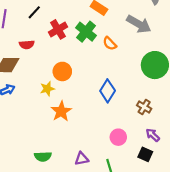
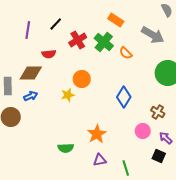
orange star: (61, 111) -> (97, 134), moved
pink circle: (118, 137) -> (143, 131), moved
green semicircle: (43, 157) -> (66, 148), moved

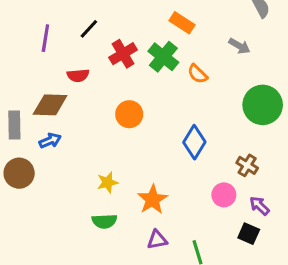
gray arrow: (153, 35) -> (239, 46), size x0.6
yellow star: (68, 95) -> (107, 182), moved

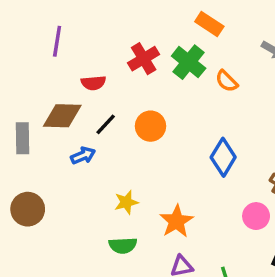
black line: (89, 29) -> (106, 124), moved
blue arrow: (50, 141) -> (83, 156), moved
brown circle: (19, 173) -> (28, 209), moved

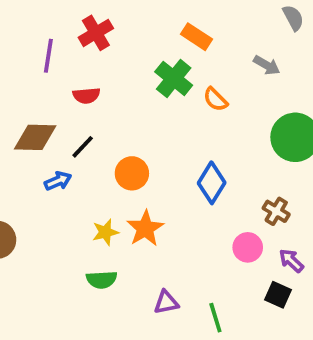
purple line: (57, 41) -> (48, 56), moved
red cross: (144, 59) -> (96, 33), moved
red semicircle: (93, 83) -> (86, 96), moved
orange circle: (151, 126) -> (132, 173), moved
orange star: (176, 221) -> (145, 228), moved

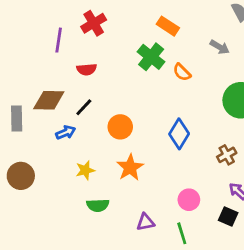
brown cross: (276, 211) -> (227, 155), turned 30
yellow star: (105, 232) -> (85, 170), moved
pink circle: (248, 247) -> (189, 200), moved

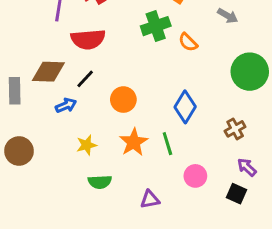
green cross: (151, 57) -> (156, 26), turned 32
red semicircle: (87, 69) -> (88, 39), size x1.6
green line: (182, 233) -> (167, 144), moved

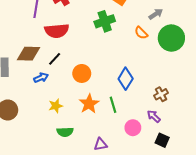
gray arrow: (228, 16) -> (156, 14), turned -64
orange semicircle: (188, 42) -> (141, 33), moved
green circle: (250, 72) -> (171, 38), moved
purple arrow: (247, 167) -> (154, 116), moved

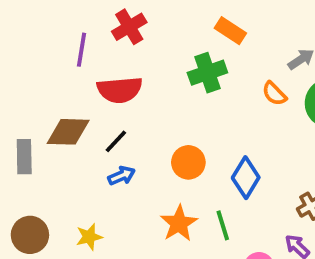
orange circle: (82, 73) -> (188, 162), moved
blue arrow: (41, 78) -> (122, 176), moved
yellow star: (56, 106) -> (89, 237), moved

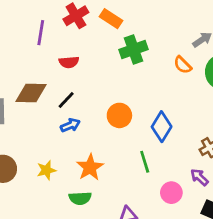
orange rectangle: (230, 31) -> (111, 19), moved
red semicircle: (120, 90) -> (69, 62), size x0.6
orange star: (179, 223) -> (90, 167), moved

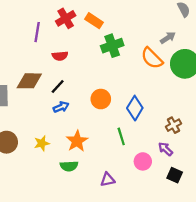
orange semicircle: (183, 65) -> (152, 58), size x1.5

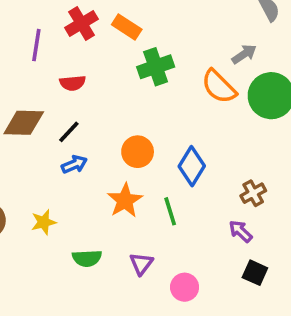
orange star: (77, 141) -> (125, 200), moved
pink circle: (143, 161) -> (185, 287), moved
purple triangle: (108, 180) -> (141, 264), moved, turned -42

